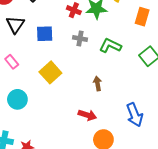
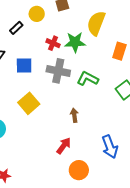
gray cross: (80, 38) -> (58, 71), size x1.6
red arrow: (87, 115) -> (64, 146), turned -72

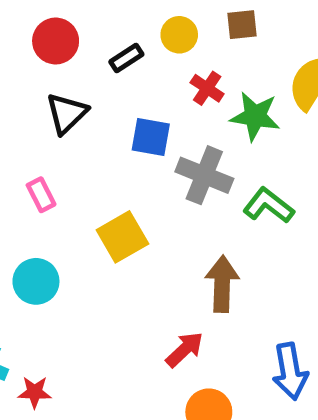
red cross: (53, 43) -> (207, 88), moved
blue square: (24, 65) -> (151, 137), moved
brown arrow: (74, 115) -> (222, 284), size x1.6

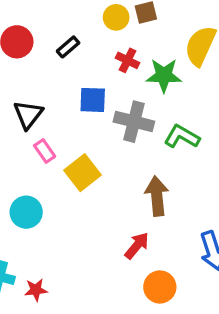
yellow circle: (179, 35) -> (116, 17), moved
black triangle: (67, 113) -> (28, 115), moved
pink rectangle: (41, 195) -> (45, 151), moved

